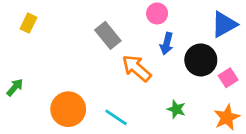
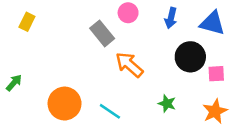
pink circle: (157, 13) -> (128, 13), moved
blue triangle: (224, 24) -> (212, 23), turned 44
blue arrow: (167, 44) -> (171, 18), moved
pink square: (228, 78) -> (216, 74), turned 30

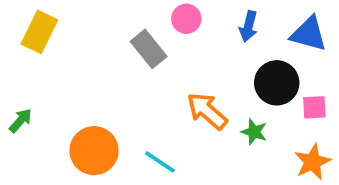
yellow rectangle: (27, 22) -> (39, 32), size x1.5
orange arrow: (129, 65) -> (207, 111), moved
green star: (167, 104) -> (254, 132), moved

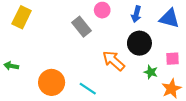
black circle: (277, 83) -> (139, 43), moved
green arrow: (21, 120) -> (11, 66), turned -120
green star: (254, 132) -> (151, 72), moved

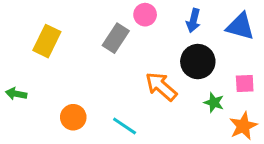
yellow rectangle: (22, 17) -> (47, 41), moved
gray rectangle: (82, 27) -> (116, 38), turned 72
orange circle: (52, 82) -> (73, 117), size x0.7

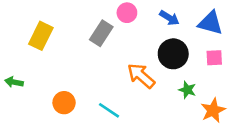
blue arrow: (193, 21) -> (169, 18), turned -72
pink square: (245, 84) -> (214, 58), moved

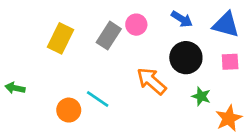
pink circle: (127, 13) -> (136, 25), moved
yellow rectangle: (41, 36) -> (60, 38), moved
cyan line: (109, 110) -> (98, 99), moved

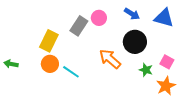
yellow rectangle: (60, 38) -> (49, 41), moved
pink square: (230, 62) -> (167, 62), moved, turned 32
orange circle: (69, 110) -> (50, 64), moved

